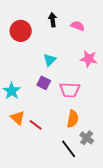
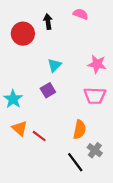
black arrow: (53, 20) -> (48, 22), moved
pink semicircle: (78, 26) -> (81, 14), moved
purple square: (44, 83) -> (48, 90), turned 32
pink trapezoid: (70, 90) -> (95, 96), moved

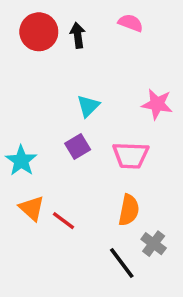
red circle: (23, 34) -> (39, 32), moved
pink trapezoid: (95, 96) -> (131, 155), moved

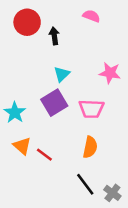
black arrow: (78, 35) -> (54, 36), moved
purple square: (78, 147) -> (54, 103), size x1.5
gray cross: (154, 244) -> (112, 193), moved

